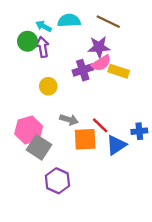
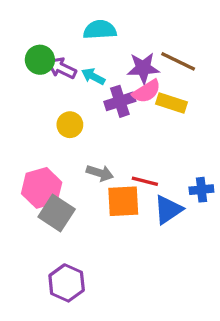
brown line: (108, 22) -> (178, 61), moved
cyan arrow: (44, 26) -> (93, 76), moved
purple arrow: (42, 47) -> (62, 68), turned -54
red line: (100, 125) -> (145, 181), turned -30
purple hexagon: (57, 181) -> (67, 283), moved

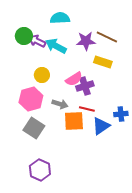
cyan arrow: (93, 76) -> (56, 46), size x1.5
pink semicircle: (147, 91) -> (74, 79), moved
purple cross: (120, 101) -> (85, 86), moved
pink hexagon: (42, 188) -> (31, 99), moved

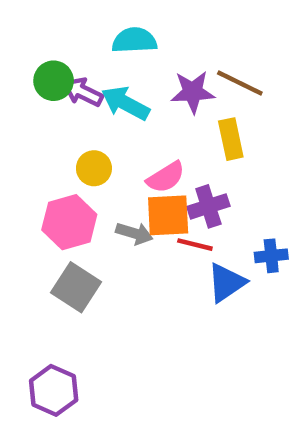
yellow rectangle: (103, 62) -> (231, 139), turned 60
purple cross: (85, 86) -> (208, 206), moved
orange square: (74, 121) -> (168, 215), moved
purple hexagon: (40, 170) -> (54, 390), moved

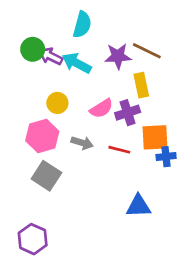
cyan semicircle: (134, 40) -> (82, 25), turned 108
purple cross: (208, 206) -> (128, 113), moved
orange square: (168, 215) -> (155, 137), moved
blue triangle: (226, 283) -> (139, 206), moved, turned 32

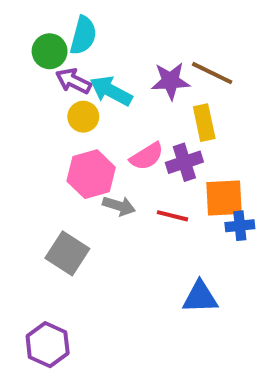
cyan semicircle: (82, 25) -> (83, 35), moved
green circle: (33, 49) -> (50, 51), moved
yellow circle: (57, 103) -> (83, 117), moved
pink hexagon: (42, 136) -> (91, 174), moved

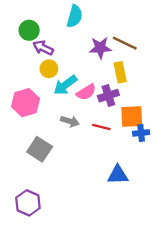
cyan semicircle: (83, 35) -> (75, 16), moved
cyan arrow: (111, 91) -> (65, 85), moved, turned -65
pink hexagon: (91, 174) -> (26, 103), moved

